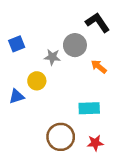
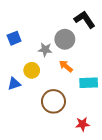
orange arrow: (99, 67) -> (66, 66), moved
cyan rectangle: (89, 108) -> (89, 83), moved
brown circle: (61, 137) -> (53, 101), moved

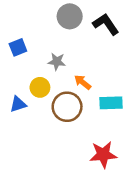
gray circle: (65, 39) -> (70, 16), moved
brown circle: (53, 101) -> (67, 107), moved
red star: (82, 124) -> (103, 155), size x1.5

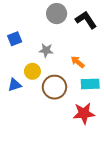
orange arrow: (83, 82) -> (78, 62), moved
red star: (103, 155) -> (84, 113), moved

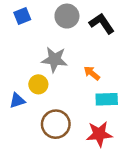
blue square: (15, 39) -> (22, 16), moved
gray star: (46, 50) -> (55, 60), size x1.5
brown circle: (54, 87) -> (56, 124), moved

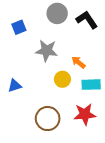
blue square: (22, 16) -> (19, 27), moved
yellow circle: (38, 84) -> (62, 79), moved
brown circle: (56, 124) -> (48, 119), moved

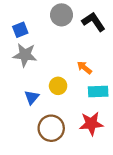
gray star: (47, 51) -> (25, 55), moved
yellow circle: (62, 79) -> (58, 86), moved
blue triangle: (15, 86) -> (32, 97), moved, turned -32

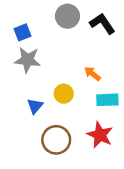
red star: (91, 124) -> (100, 135), turned 30

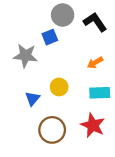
blue square: (22, 32) -> (50, 37), moved
orange arrow: (92, 74) -> (95, 63), moved, turned -70

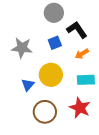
black L-shape: (95, 22) -> (77, 30), moved
blue square: (50, 37) -> (55, 43), moved
yellow circle: (59, 87) -> (51, 75), size x1.5

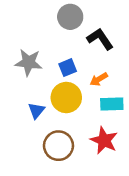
blue square: (55, 43) -> (68, 68), moved
orange arrow: (82, 54) -> (99, 79), moved

